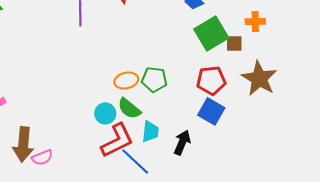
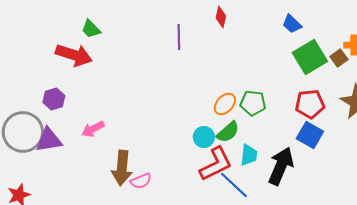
brown square: (234, 43) -> (339, 58), moved, turned -36
orange ellipse: (126, 80) -> (225, 104), turned -35
green semicircle: (129, 108) -> (228, 132), turned -80
black arrow: (182, 142) -> (281, 166), size x1.5

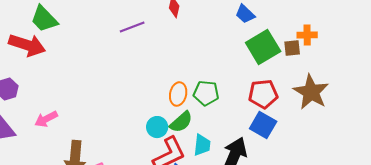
green trapezoid: (91, 29) -> (44, 19), size x1.4
purple line: (179, 37) -> (132, 27), turned 70
brown square: (339, 58) -> (292, 48), turned 30
orange ellipse: (225, 104) -> (178, 94), turned -30

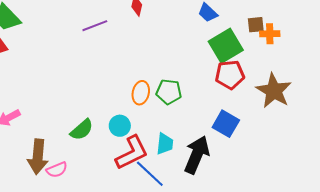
brown square: (292, 48) -> (256, 25), moved
red pentagon: (263, 94) -> (230, 75), moved
green semicircle: (181, 122) -> (82, 130), moved

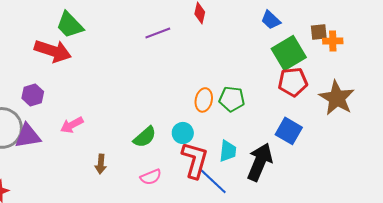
red L-shape: (132, 153) -> (195, 160), turned -48
brown arrow: (38, 157) -> (101, 164), size x0.6
pink semicircle: (57, 170) -> (151, 177), moved

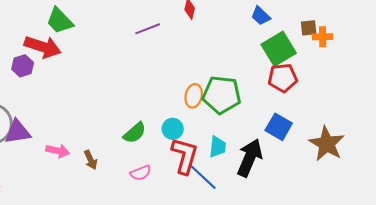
purple hexagon: (33, 95) -> (23, 66), moved
brown star: (337, 98) -> (327, 144), moved
green pentagon: (232, 99) -> (222, 95), size x1.5
pink arrow: (72, 125) -> (58, 151), moved, turned -140
brown arrow: (101, 164) -> (91, 160), turned -30

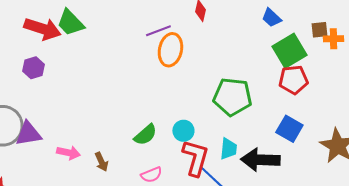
red arrow: (43, 47) -> (42, 29), moved
orange ellipse: (194, 96) -> (170, 50), moved, size x1.4
black arrow: (250, 158) -> (260, 160), turned -111

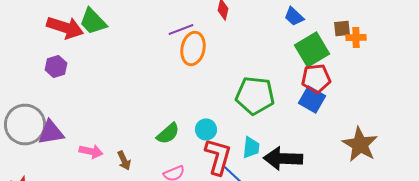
blue square: (289, 129) -> (312, 100), moved

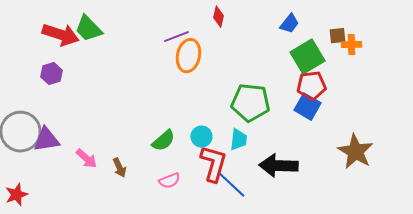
blue trapezoid: (294, 16) -> (289, 24), turned -95
cyan trapezoid: (251, 148) -> (238, 140), moved
pink arrow: (91, 152) -> (86, 159), turned 30

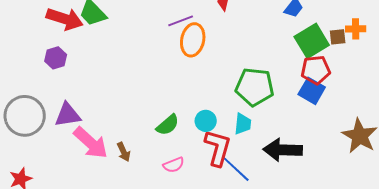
brown square: (337, 36) -> (338, 37), moved
purple triangle: (46, 140) -> (68, 115), moved
pink arrow: (86, 159) -> (91, 143), size x1.6

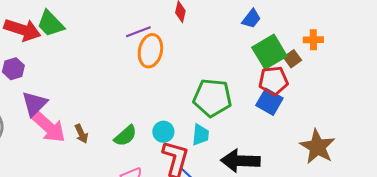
brown square: (338, 37) -> (292, 59), moved, turned -30
purple triangle: (68, 115) -> (34, 104), moved, turned -36
pink arrow: (91, 143) -> (48, 127), moved
brown arrow: (124, 152) -> (81, 134), moved

